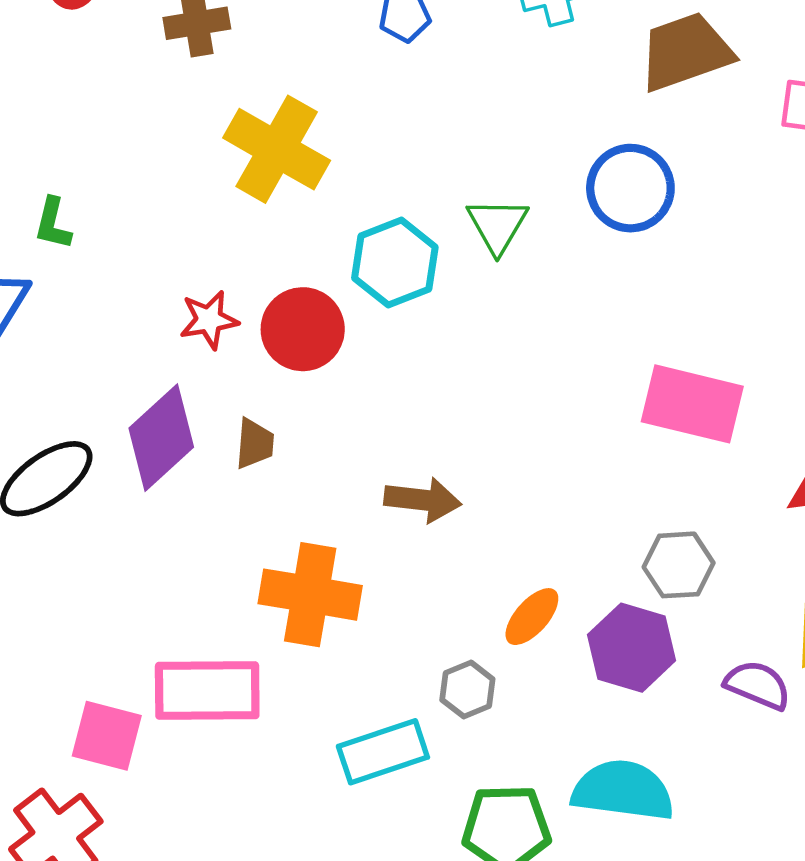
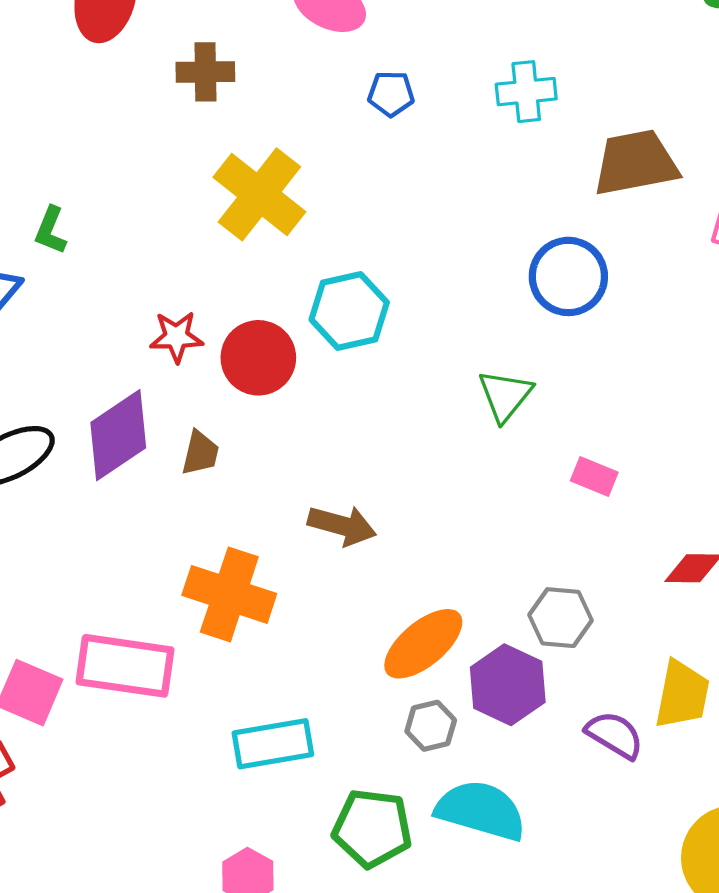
green triangle: (497, 225) -> (505, 396), moved
pink rectangle: (692, 404) -> (594, 476), size x0.5
orange ellipse: (532, 617) -> (423, 644), size x1.5
gray hexagon: (467, 689) -> (431, 726), moved

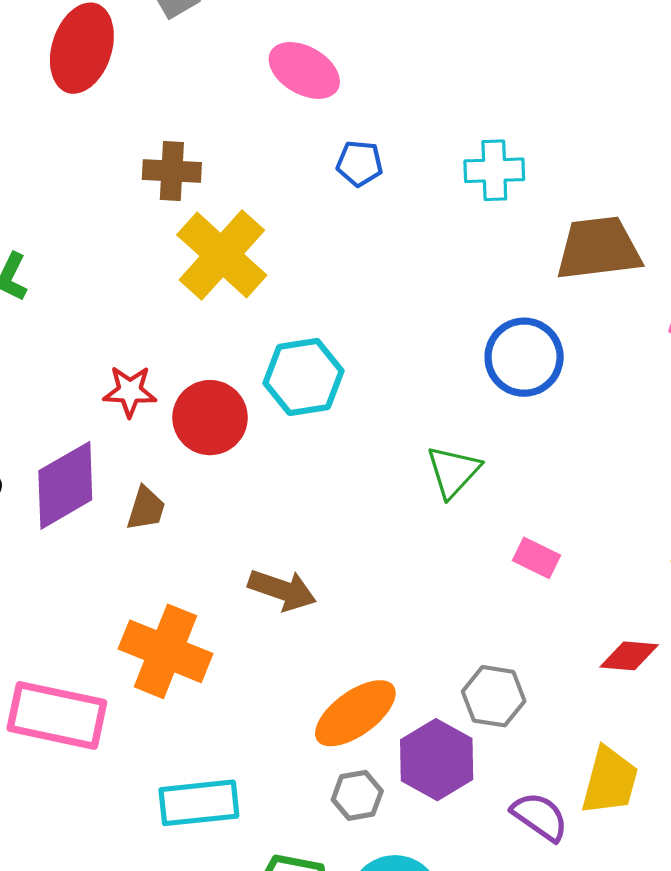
brown cross: (205, 72) -> (172, 171), moved

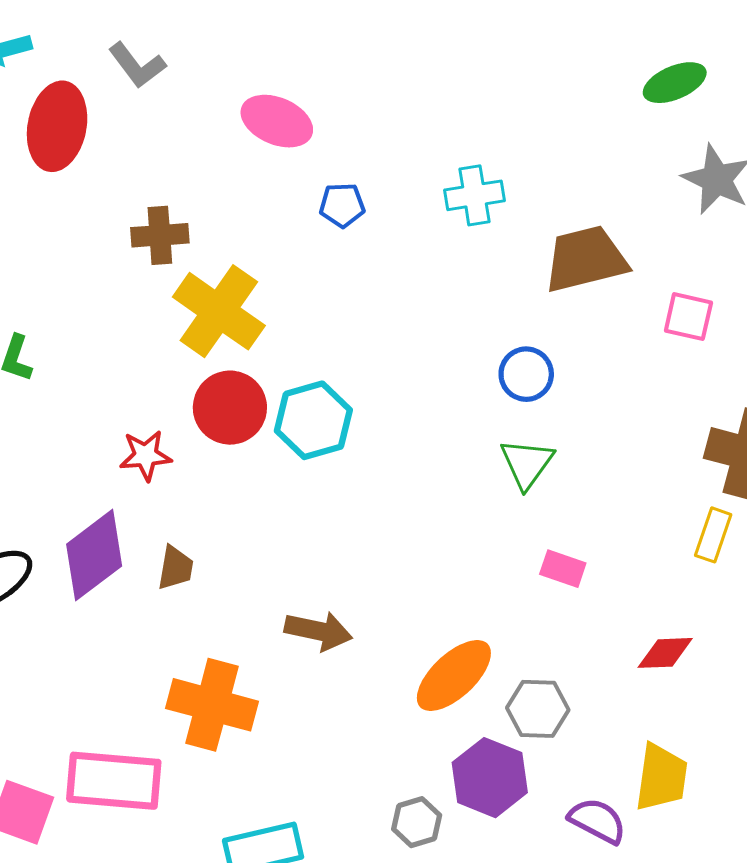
blue circle: (524, 357) -> (526, 374), size x0.7
red circle: (210, 418) -> (230, 408), moved
green triangle: (453, 471) -> (527, 464), moved
orange ellipse: (355, 713) -> (454, 676), moved

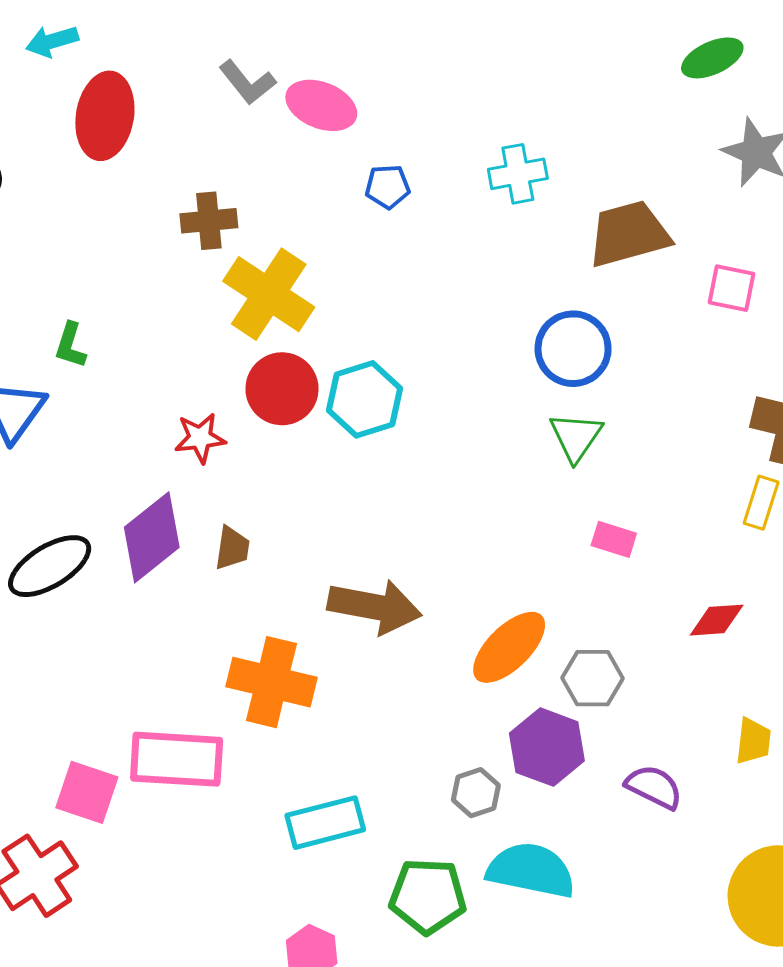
gray L-shape: (137, 65) -> (247, 82), moved
blue circle: (526, 374) -> (573, 349), size x1.4
brown arrow: (318, 631) -> (375, 607), size x1.4
yellow trapezoid: (661, 777) -> (753, 741), moved, size x0.7

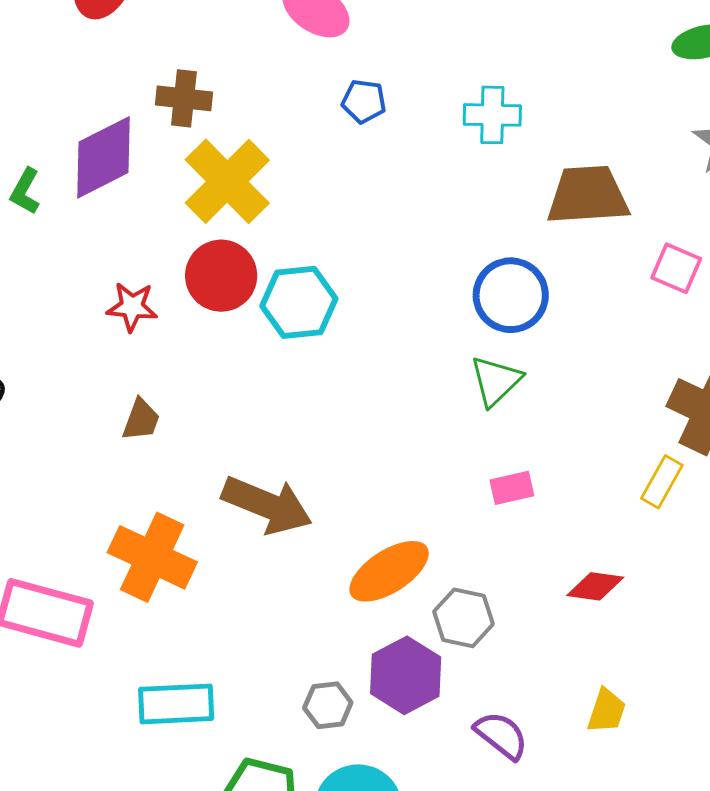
purple diamond: (152, 537) -> (104, 157), moved
pink rectangle: (614, 539) -> (512, 488), turned -42

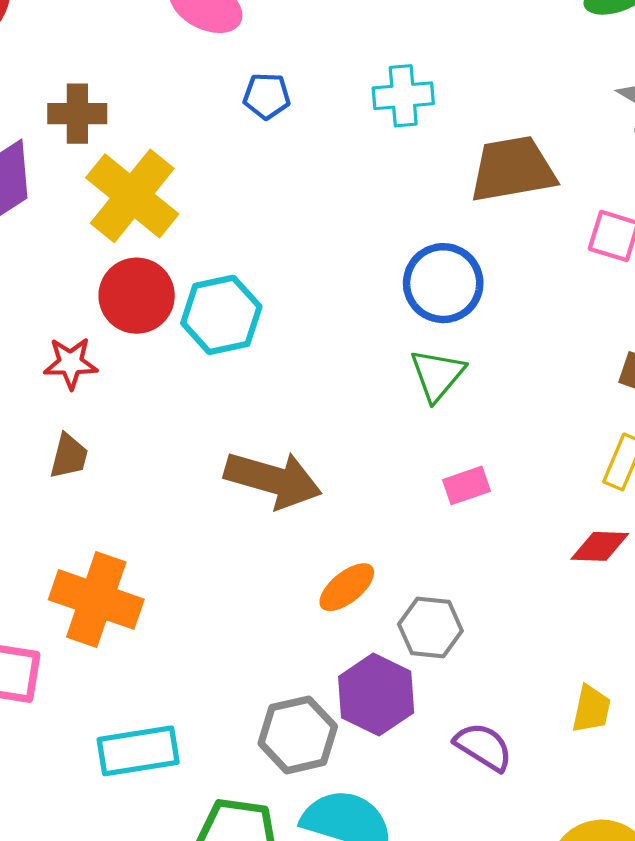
red star: (132, 307) -> (71, 363), moved
brown arrow: (267, 505) -> (273, 480), moved
orange ellipse: (389, 571) -> (347, 587), size x0.7
red diamond: (595, 586) -> (600, 546), moved
gray hexagon: (328, 705) -> (298, 735), size x1.5

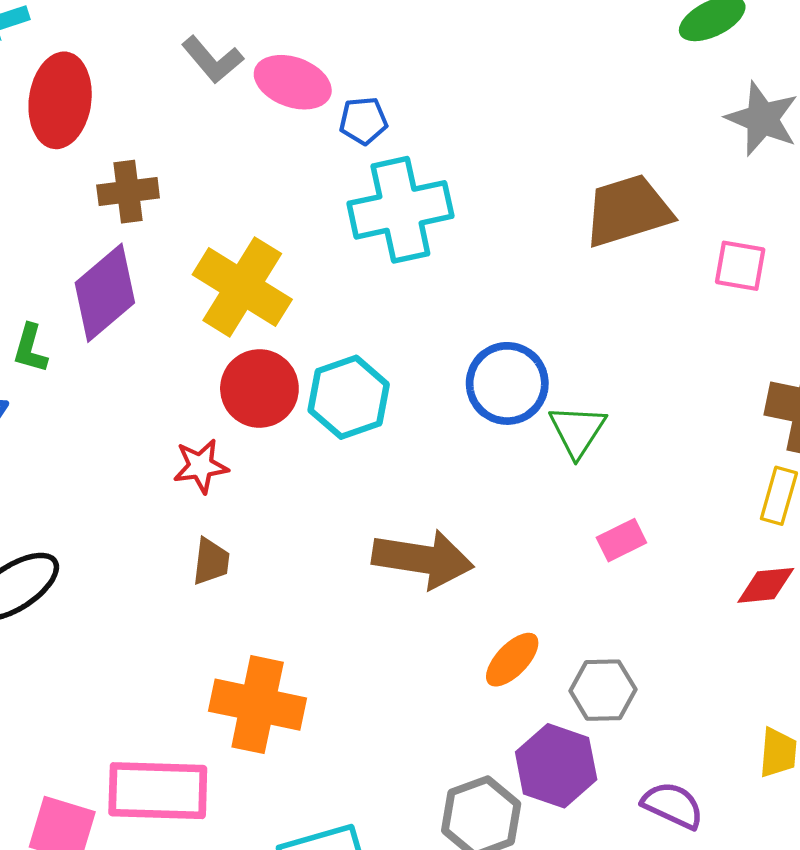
blue pentagon: (267, 96) -> (363, 121), moved
cyan cross: (403, 96) -> (400, 210), moved, size x1.6
brown cross: (77, 114) -> (128, 192), moved
blue circle: (443, 283) -> (507, 383), moved

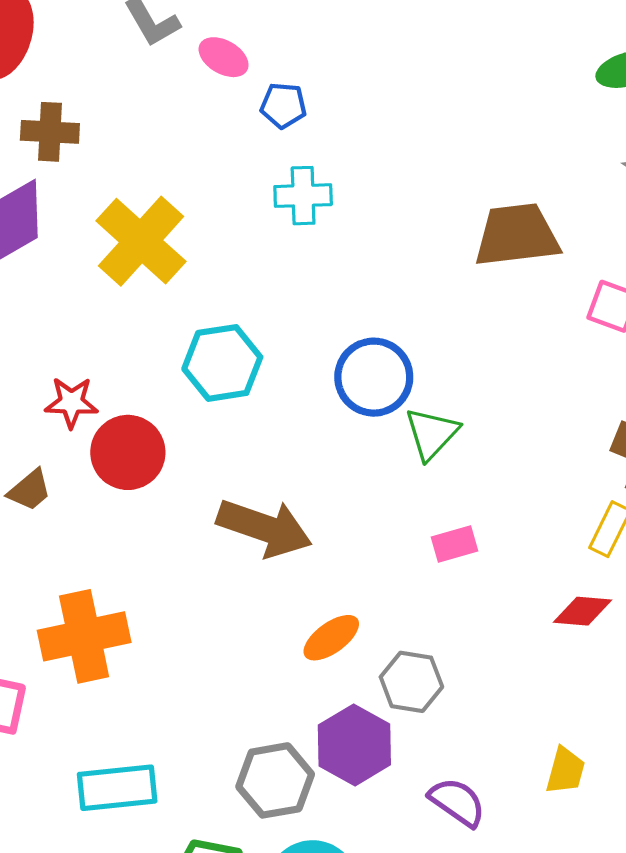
pink ellipse: (293, 82) -> (224, 57), size x0.7
cyan cross: (400, 210) -> (303, 196), size x0.6
red circle: (259, 389) -> (128, 452), moved
brown trapezoid: (211, 562) -> (30, 490), moved, turned 33
orange cross: (258, 705) -> (84, 636), turned -34

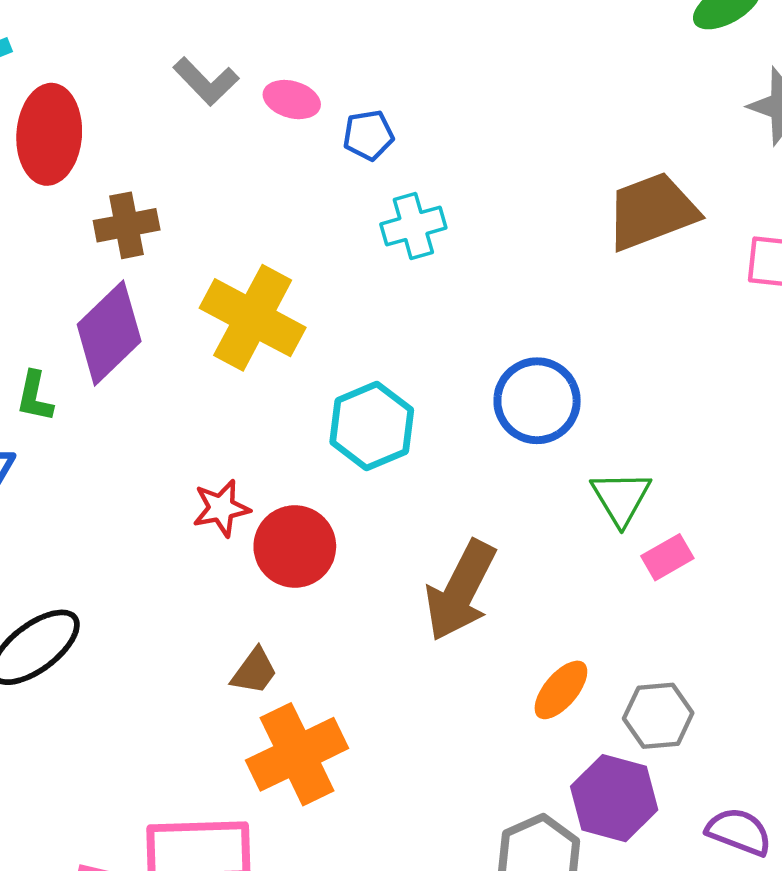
green triangle: (432, 434) -> (621, 498), moved
brown trapezoid: (30, 490) -> (254, 671), moved
brown arrow: (264, 528) -> (460, 591), turned 112

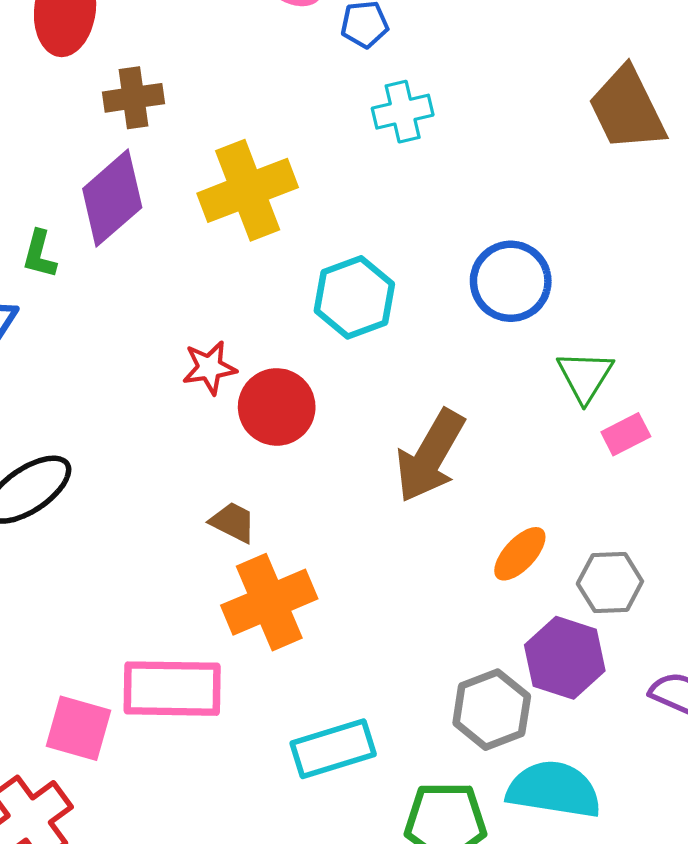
brown trapezoid: (652, 211) -> (627, 109), turned -98
yellow cross: (253, 318) -> (248, 190), turned 38
brown trapezoid: (254, 671) -> (233, 522), turned -102

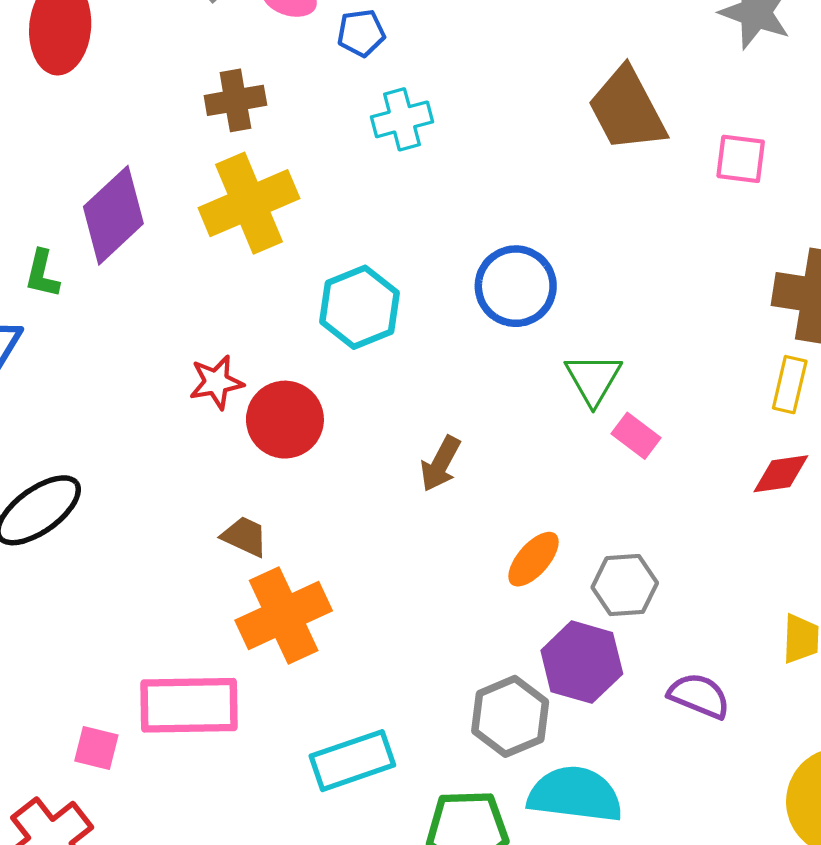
brown cross: (133, 98) -> (235, 100), moved
pink rectangle: (626, 434) -> (636, 436), turned 66
brown arrow: (430, 456) -> (440, 464), size x0.6
pink square: (78, 728) -> (96, 748), size x0.7

